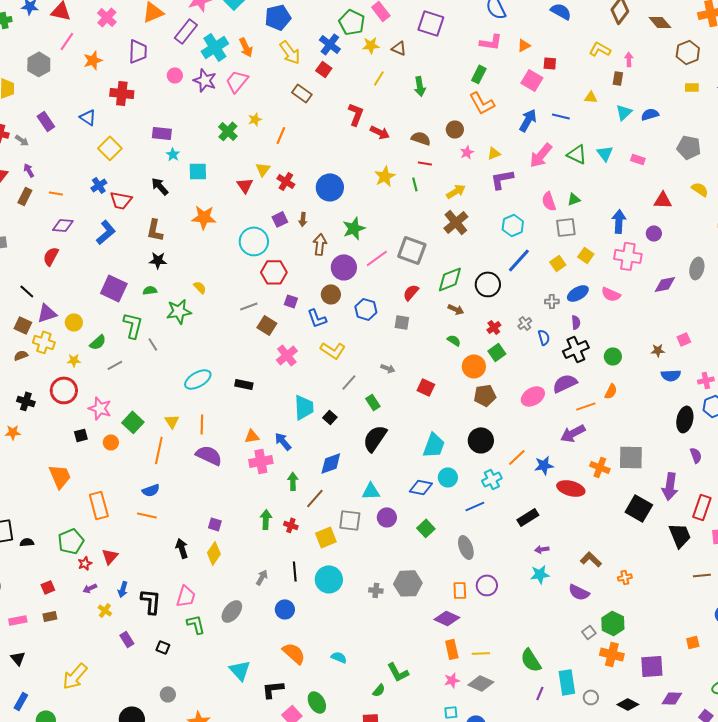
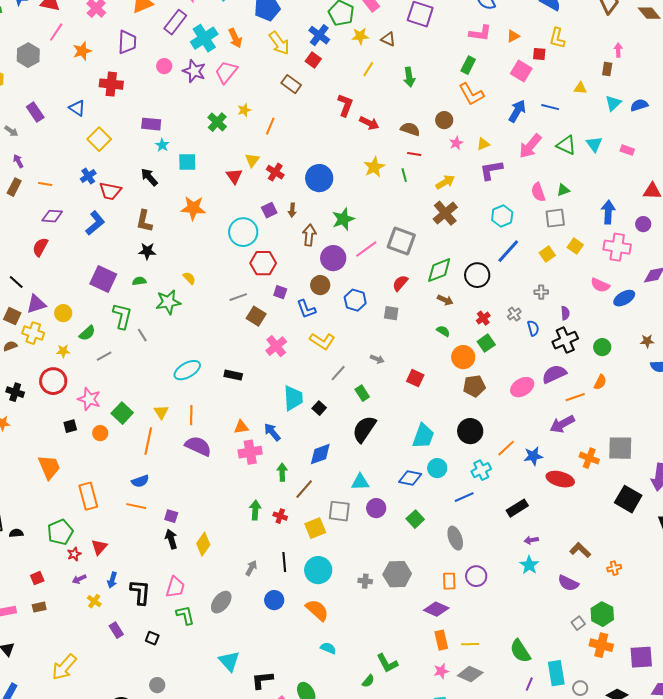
yellow L-shape: (600, 49) -> (557, 38), moved, turned -105
blue ellipse: (578, 293) -> (624, 298), moved
purple square: (215, 524) -> (171, 516), moved
cyan star: (540, 574) -> (529, 565), turned -30
orange semicircle: (294, 653) -> (317, 610), moved

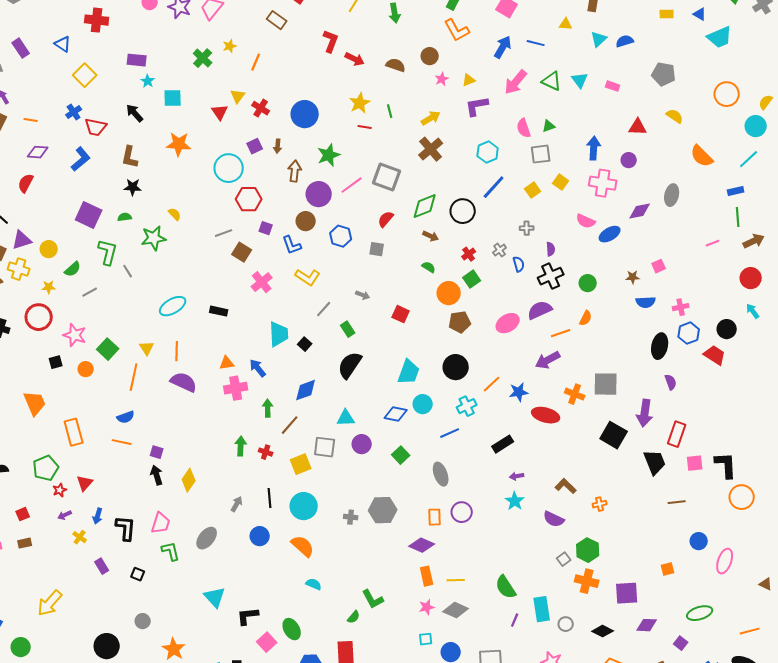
red line: (414, 154) -> (365, 127), moved

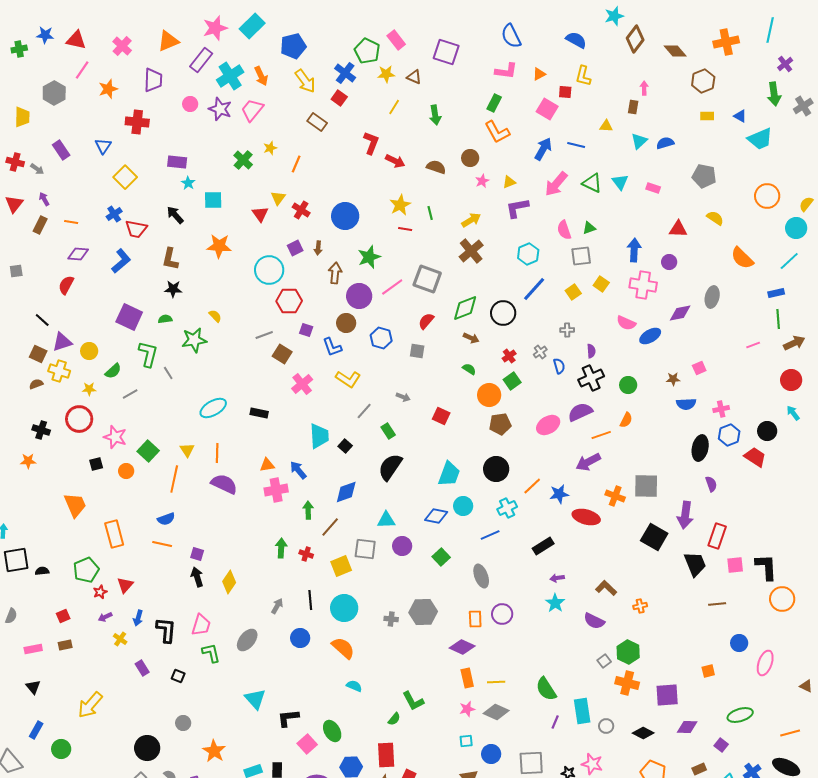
blue triangle: (63, 44) -> (103, 146), turned 30

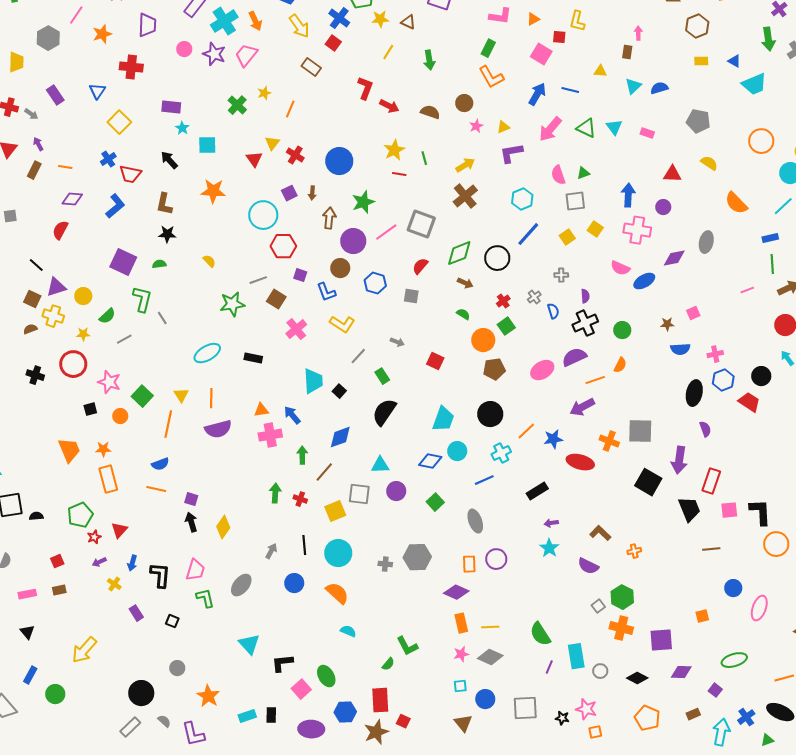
green star: (194, 340) -> (232, 304), moved
orange star: (28, 461) -> (103, 449), moved
purple semicircle: (224, 484) -> (218, 429), turned 140

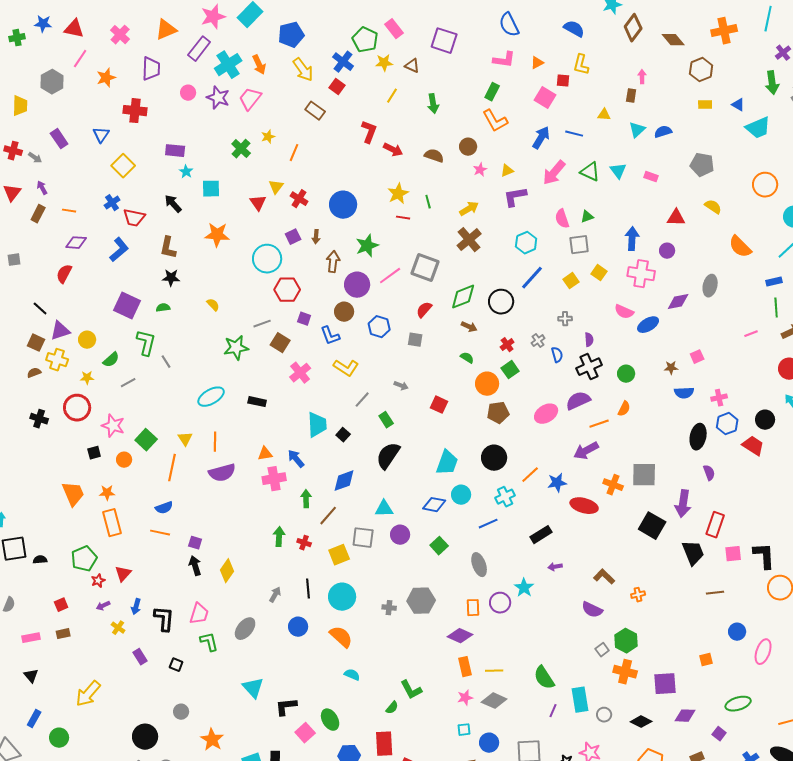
cyan star: (549, 548) -> (524, 588), moved

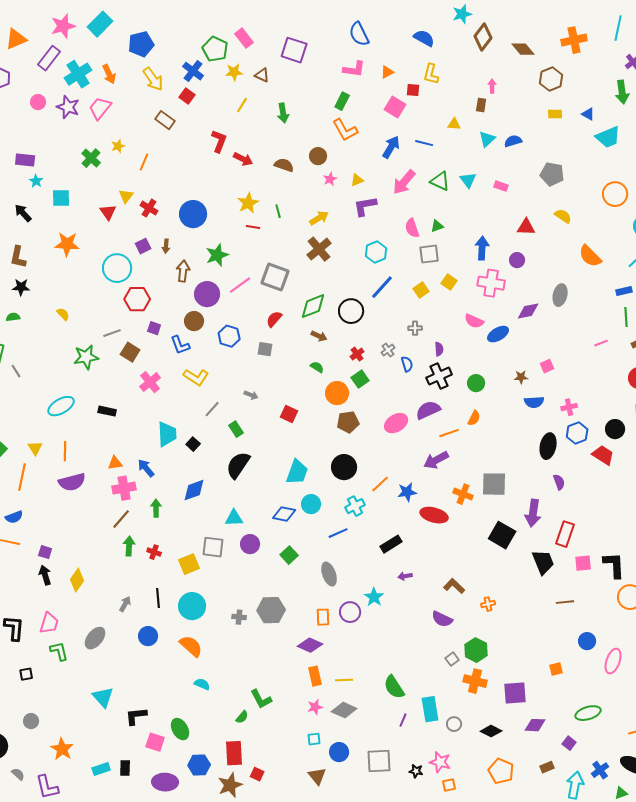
brown line: (328, 516) -> (121, 519), moved
black square: (176, 665) -> (26, 674), turned -32
pink square: (305, 733) -> (155, 742), turned -30

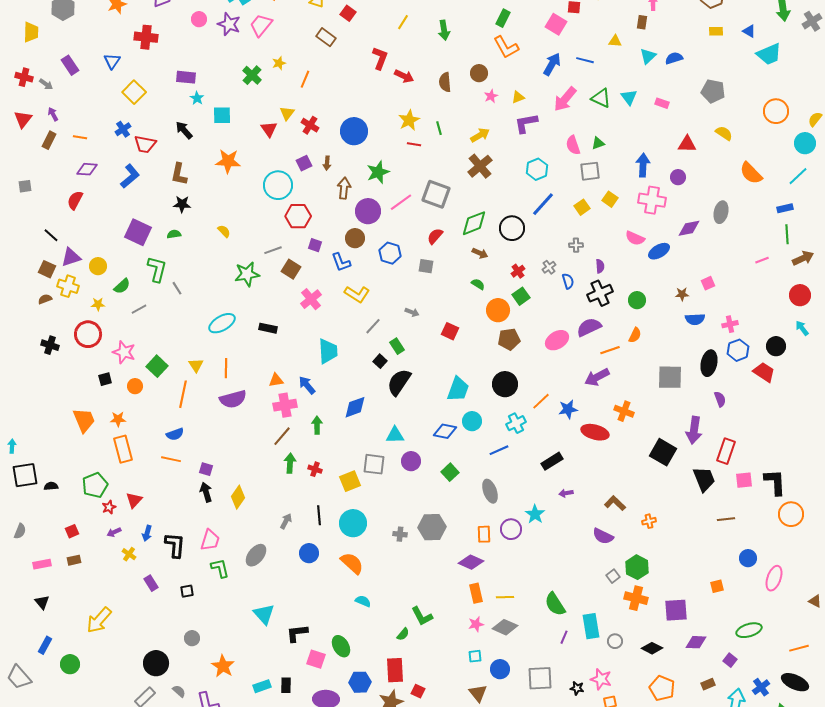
brown semicircle: (284, 165) -> (445, 82), turned -114
black square: (193, 444) -> (380, 361), moved
gray square: (494, 484) -> (670, 377), moved

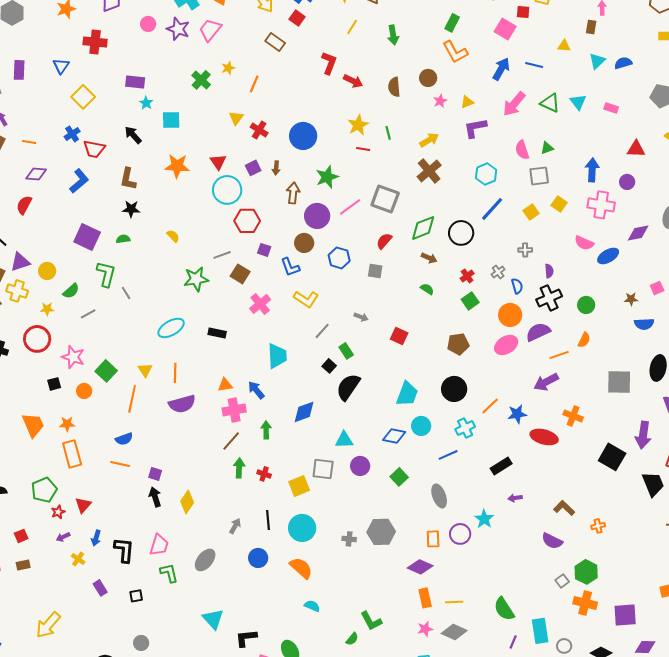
purple rectangle: (70, 65) -> (19, 70), turned 36
red triangle: (269, 129) -> (218, 162), moved
orange circle: (498, 310) -> (510, 315), moved

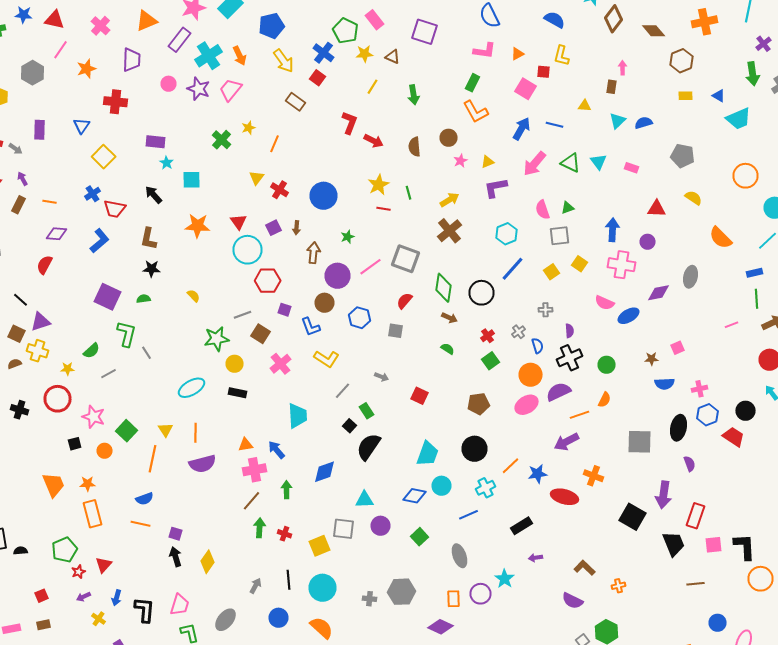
green star: (327, 177) -> (348, 237), size x0.6
green diamond: (423, 228) -> (444, 288), turned -60
yellow circle: (47, 271) -> (234, 364), moved

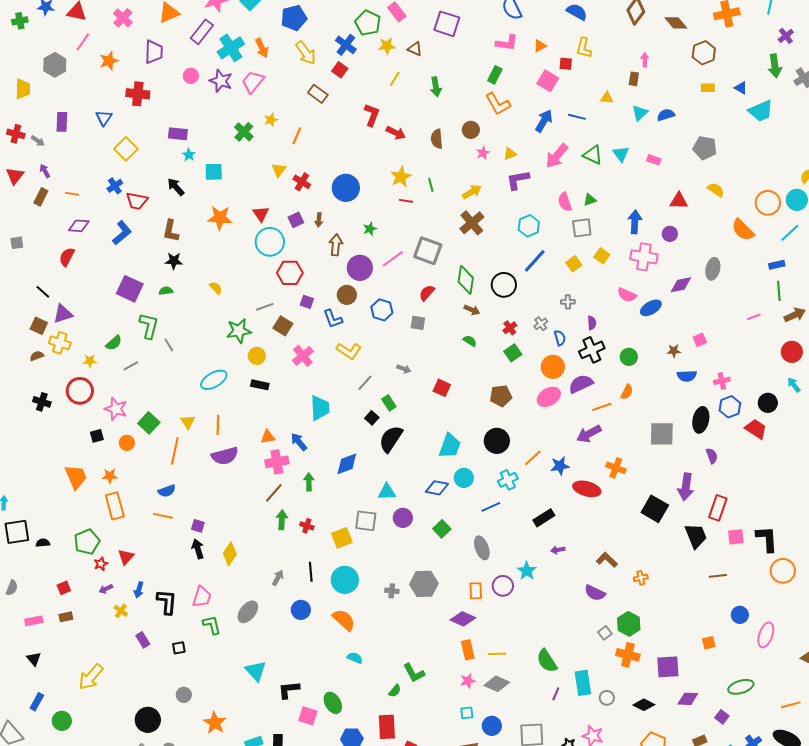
orange circle: (746, 176) -> (768, 203), moved

